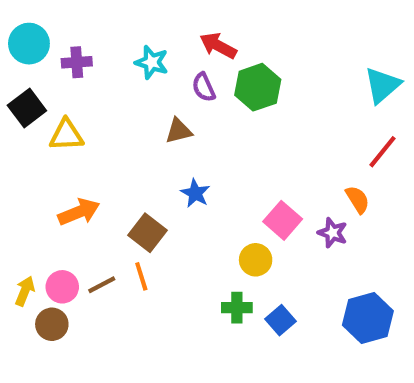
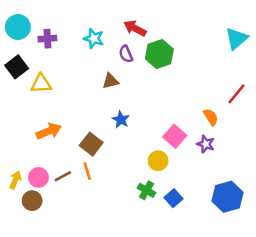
cyan triangle: (382, 85) -> (237, 39), moved
orange semicircle: (357, 200) -> (211, 117), moved
green cross: (237, 308) -> (146, 190), turned 30

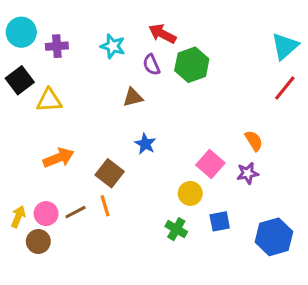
red line: (237, 94) -> (285, 88), moved
purple star: (206, 144) -> (248, 173), turned -30
blue square: (173, 198) -> (220, 221), moved, turned 30

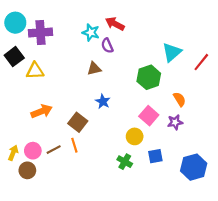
purple cross: (57, 46) -> (40, 32), size x1.5
cyan star: (113, 46) -> (91, 32), moved
cyan triangle: (285, 46) -> (172, 52), moved
green hexagon: (192, 65) -> (149, 77), moved

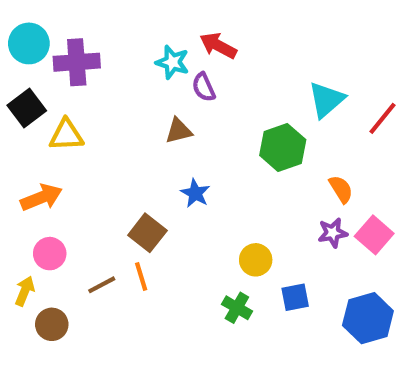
orange arrow: (42, 111) -> (41, 197), moved
pink square: (149, 116) -> (374, 235), moved
pink circle: (33, 151) -> (50, 254), moved

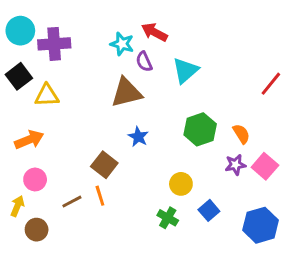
cyan triangle: (326, 100) -> (185, 70), moved
brown triangle: (179, 131) -> (126, 93), size x1.6
green hexagon: (283, 147) -> (200, 129), moved
blue square: (295, 297) -> (209, 210), turned -30

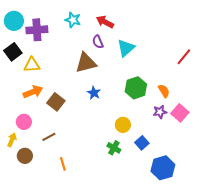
cyan star: (122, 44) -> (73, 20), moved
orange arrow: (29, 140) -> (33, 92), moved
brown square: (104, 165) -> (56, 102), moved
orange line: (100, 196) -> (63, 164), moved
blue hexagon: (261, 225) -> (163, 168), moved

